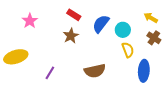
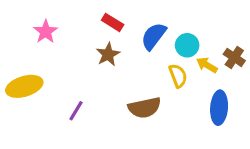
yellow arrow: (151, 18) -> (207, 65), moved
yellow semicircle: (128, 50) -> (178, 76), moved

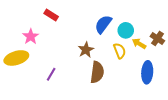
red rectangle: (113, 22) -> (51, 15), moved
pink star: (46, 32) -> (31, 36), moved
brown star: (108, 54) -> (86, 50), moved
brown semicircle: (144, 108) -> (97, 72), turned -70

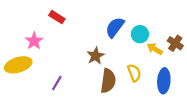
yellow semicircle: (120, 51) -> (134, 73), moved

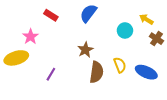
blue semicircle: (115, 27) -> (88, 13), moved
yellow arrow: (155, 49) -> (146, 19), moved
blue ellipse: (164, 81) -> (146, 72), turned -70

